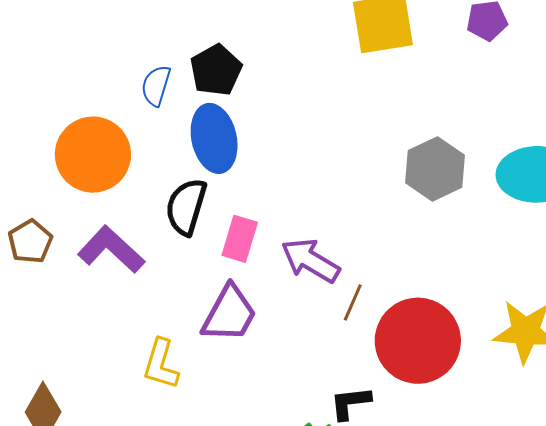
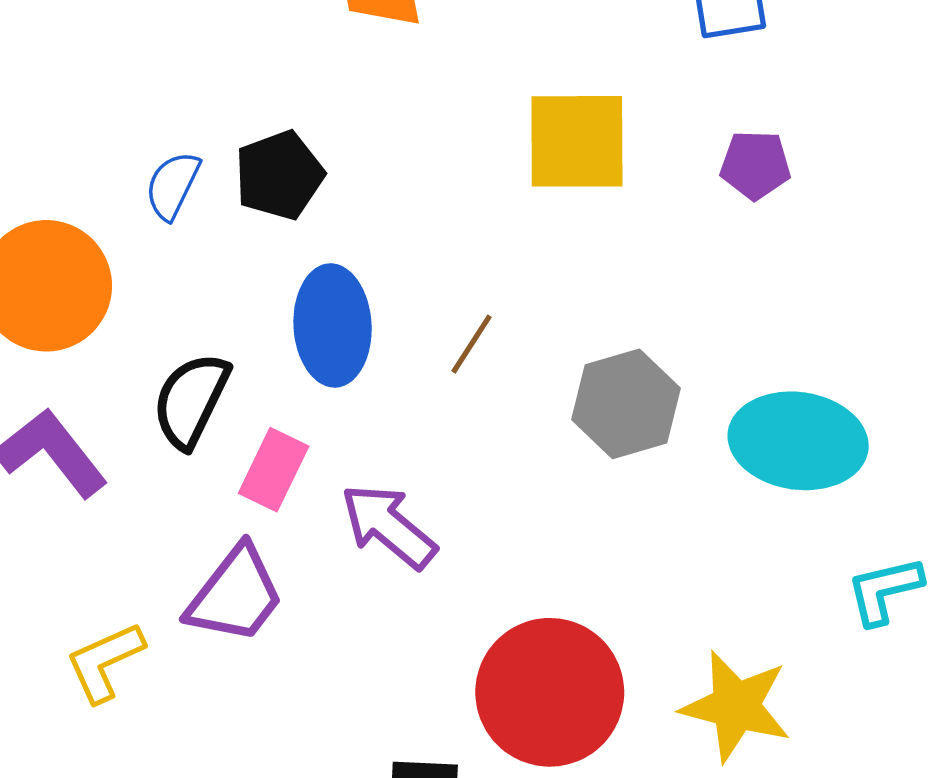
blue ellipse: (214, 138) -> (333, 325), moved
brown line: (353, 302) -> (471, 344), moved
yellow L-shape: (161, 364) -> (105, 662), turned 40

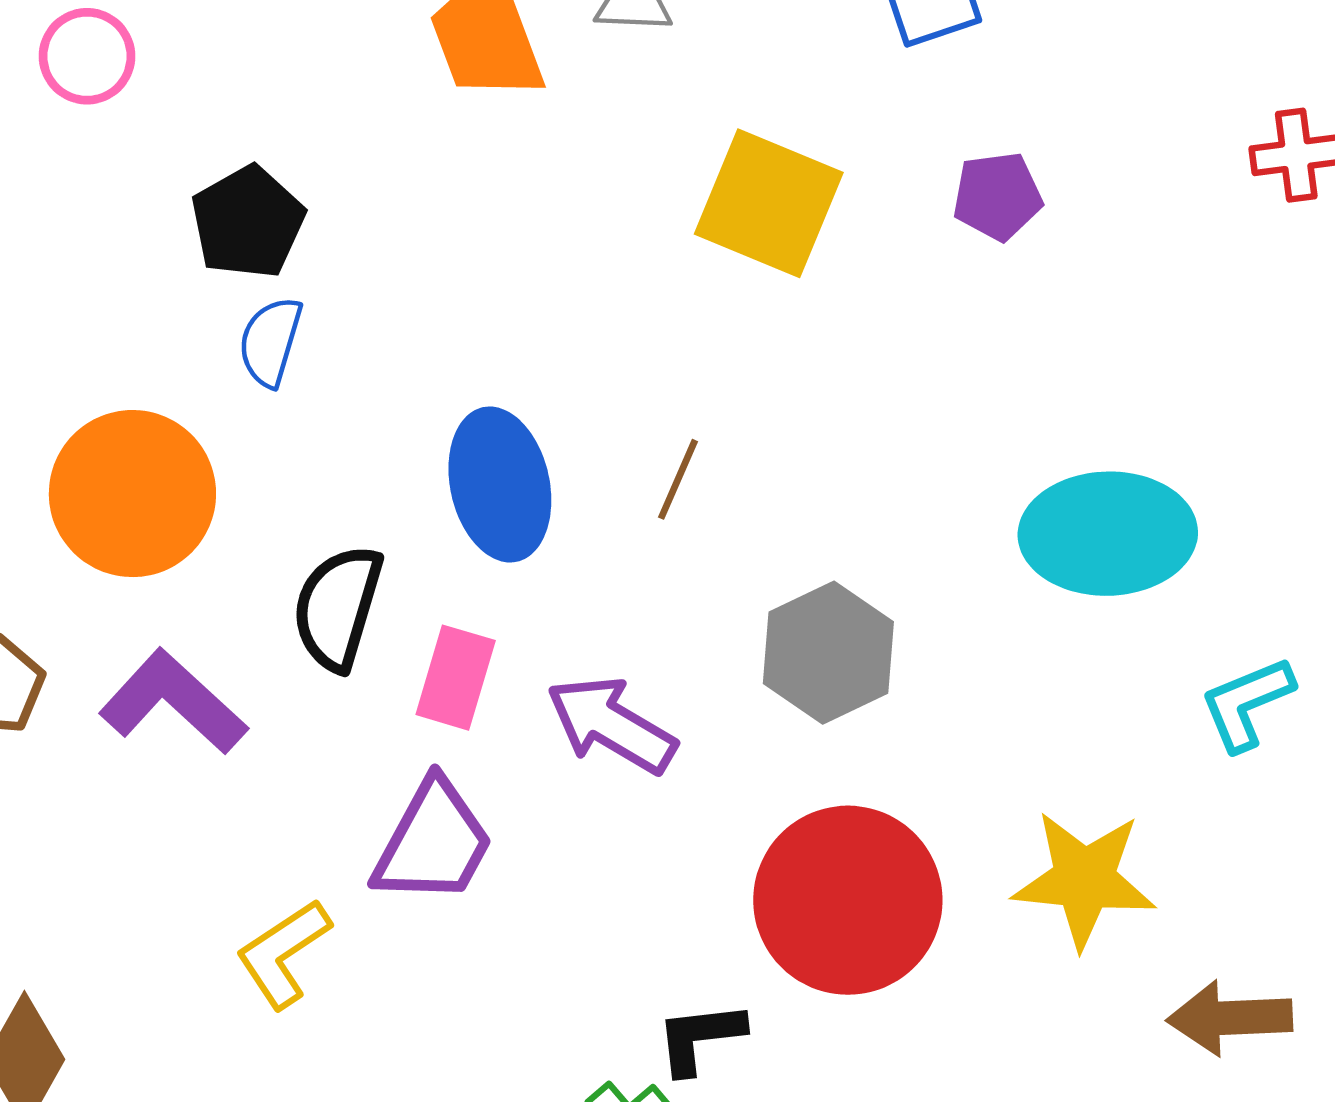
yellow square: (577, 141) -> (769, 203), turned 32
black pentagon: (279, 175) -> (248, 222), moved
gray hexagon: (626, 404) -> (828, 653), moved

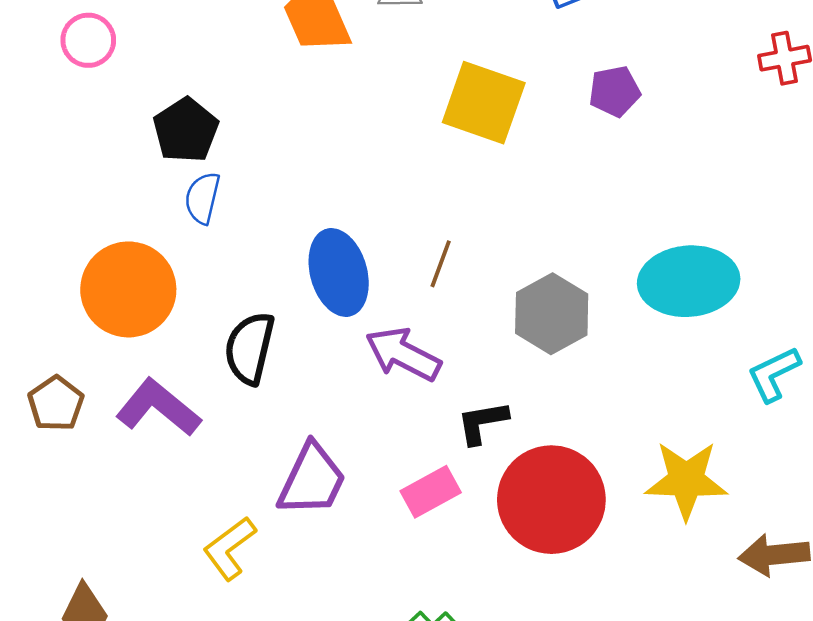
gray hexagon: (828, 653) -> (552, 314), moved
pink rectangle: (456, 678) -> (431, 492), moved, turned 48
purple arrow: (611, 725) -> (403, 354), moved
black L-shape: (700, 1037) -> (482, 422), moved

